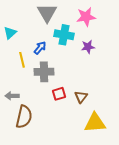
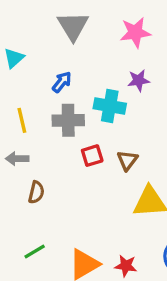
cyan cross: (64, 35) -> (110, 106), moved
yellow line: (22, 60) -> (22, 120), moved
brown semicircle: (24, 117) -> (36, 192), size x0.6

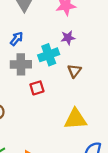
cyan cross: (110, 106) -> (49, 55), turned -30
brown triangle: (127, 160) -> (74, 71), moved

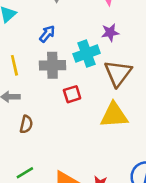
brown triangle: (74, 71) -> (118, 73), size x1.6
yellow triangle: (75, 119) -> (114, 115), moved

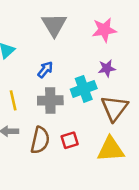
red square: (72, 94) -> (70, 140), moved
brown semicircle: (26, 124) -> (40, 140), moved, size x1.5

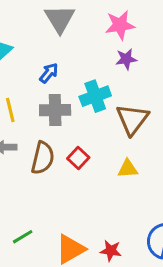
purple star: (107, 68) -> (126, 59), moved
red square: (70, 140) -> (78, 158), turned -30
yellow triangle: (111, 149) -> (128, 169), size x0.6

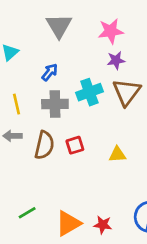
brown triangle: (132, 119) -> (127, 92), moved
red square: (78, 158) -> (75, 145), turned 30

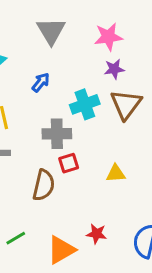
gray cross: (55, 104) -> (57, 134), moved
brown semicircle: (44, 145) -> (44, 185), moved
red star: (103, 225) -> (97, 234), moved

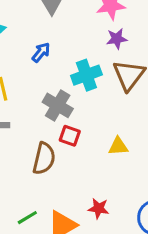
gray cross: (57, 134) -> (58, 105), turned 32
red square: (69, 163) -> (70, 136), turned 36
green line: (16, 238) -> (27, 218), moved

